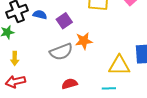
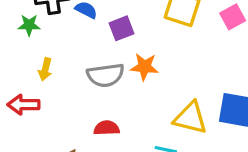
yellow arrow: (15, 58) -> (45, 69), moved

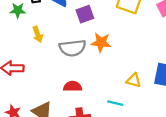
yellow arrow: (45, 69) -> (38, 34), moved, turned -35
yellow triangle: (190, 118) -> (134, 80), size x0.6

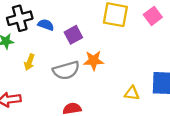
yellow arrow: (38, 34) -> (29, 62), turned 49

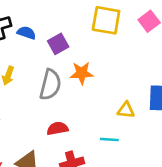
gray semicircle: (66, 70) -> (50, 85), turned -60

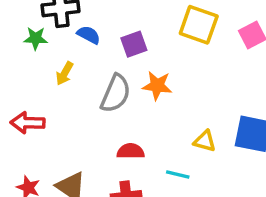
blue semicircle: (26, 33) -> (89, 35), moved
red semicircle: (57, 128) -> (131, 151), moved

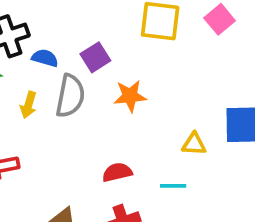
gray semicircle: (116, 94) -> (70, 96), moved

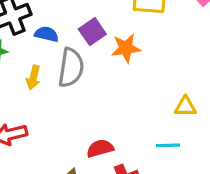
orange star: (130, 96) -> (126, 48), moved
red semicircle: (117, 172) -> (100, 148), moved

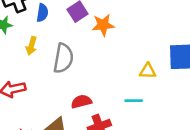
blue semicircle: (47, 34) -> (42, 13), turned 84
gray semicircle: (71, 68) -> (63, 58), moved

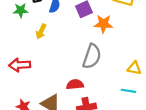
gray semicircle: (63, 58) -> (92, 56), moved
cyan line: (134, 101) -> (128, 91), moved

